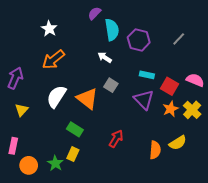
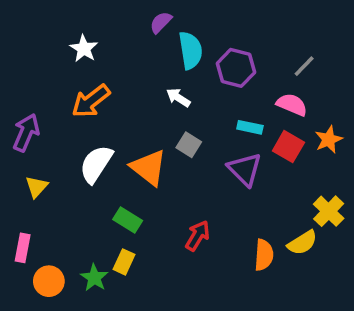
pink semicircle: (195, 80) -> (292, 105), moved
orange star: (171, 109) -> (329, 140), moved
yellow cross: (192, 110) -> (329, 211), moved

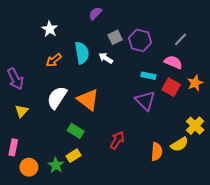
cyan semicircle: (190, 50) -> (82, 53), moved
orange arrow: (91, 101) -> (54, 60), size x0.7
purple arrow: (26, 133) -> (15, 79), turned 130
gray square: (189, 145) -> (115, 37), moved, turned 32
yellow rectangle: (124, 262) -> (74, 156), turned 32

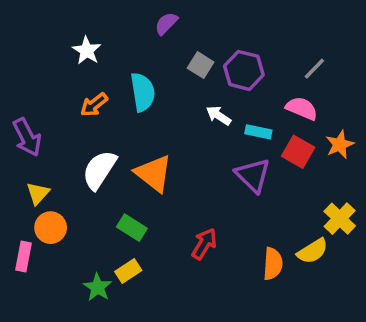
gray square: (115, 37) -> (201, 65), turned -32
white arrow: (106, 58) -> (219, 116), moved
orange circle: (29, 167) -> (51, 228), moved

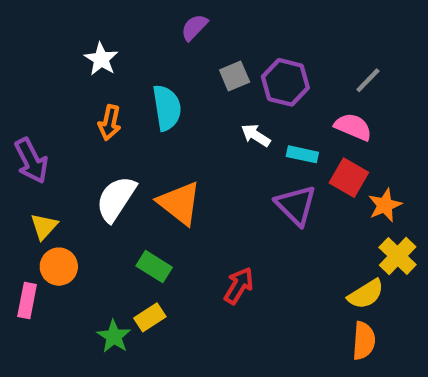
gray square: (201, 65) -> (235, 76), turned 35
orange arrow: (94, 105) -> (110, 123), turned -40
orange star: (340, 145) -> (385, 205), moved
orange semicircle: (273, 264) -> (364, 341), moved

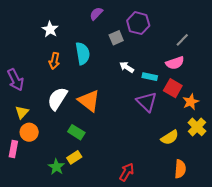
purple hexagon: (285, 82) -> (138, 23), moved
pink semicircle: (353, 127) -> (175, 63), turned 138
red arrow: (239, 286) -> (127, 172), moved
yellow semicircle: (366, 294) -> (170, 137), moved

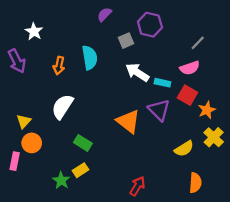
white star: (50, 29) -> (34, 31), moved
white arrow: (127, 67) -> (137, 72), size x1.5
purple arrow: (15, 80) -> (17, 61), moved
orange triangle: (89, 101) -> (128, 121), moved

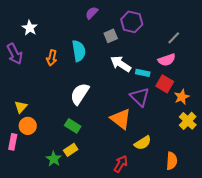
white semicircle: (62, 107) -> (80, 94), moved
orange triangle: (128, 121) -> (121, 119), moved
yellow semicircle: (184, 149) -> (143, 143), moved

